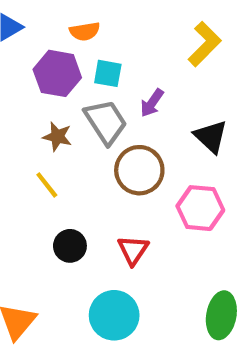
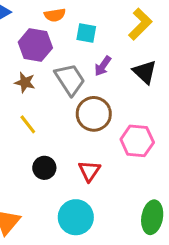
cyan square: (108, 73) -> (86, 33), moved
brown star: (57, 137) -> (25, 82), moved
black triangle: (211, 137) -> (145, 72), moved

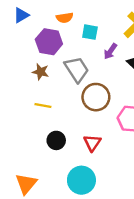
purple arrow: (103, 66) -> (110, 51), moved
yellow line: (28, 124) -> (43, 106), turned -42

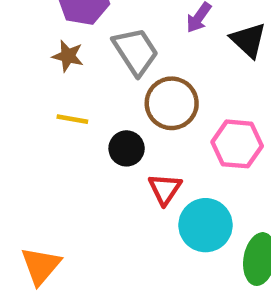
black circle: (56, 140) -> (127, 148), moved
cyan circle: (81, 180) -> (206, 225), moved

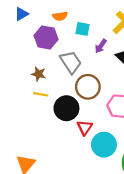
brown star: (68, 56) -> (39, 74), moved
black circle: (127, 148) -> (66, 108), size x1.5

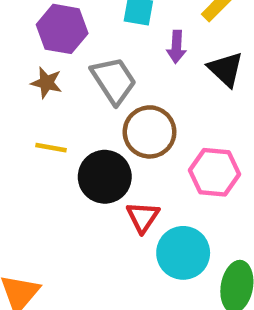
purple arrow: (101, 46) -> (176, 47), turned -32
brown star: (39, 74) -> (47, 83), moved

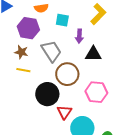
black triangle: (226, 69) -> (93, 54), moved, turned -42
yellow line: (51, 148) -> (23, 70), moved

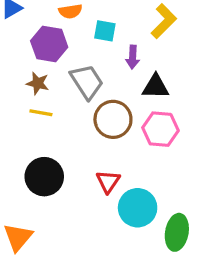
pink hexagon: (96, 92) -> (160, 129), moved
black circle: (47, 94) -> (44, 177), moved

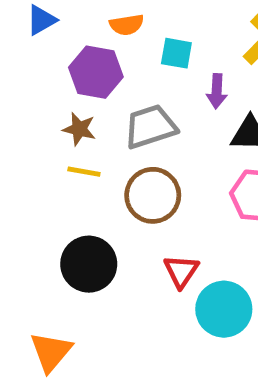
gray trapezoid: (87, 82) -> (150, 127), turned -75
brown circle: (113, 119) -> (153, 195), moved

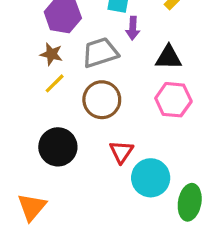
purple arrow: (217, 91) -> (133, 28), moved
yellow line: (84, 172) -> (55, 83), turned -55

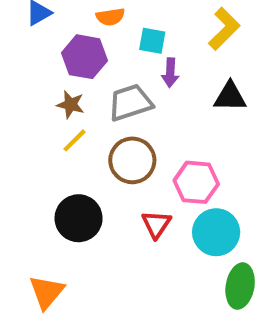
black triangle: (169, 57) -> (230, 97), moved
pink hexagon: (173, 100) -> (196, 182), moved
cyan circle: (151, 178) -> (216, 232), moved

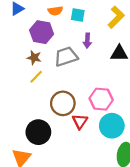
cyan square: (152, 41) -> (78, 15), moved
brown circle: (132, 160) -> (63, 103), moved
black circle: (79, 218) -> (38, 132), moved

